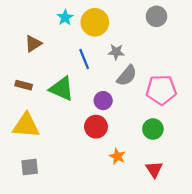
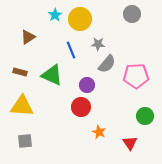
green circle: (153, 129) -> (145, 116), moved

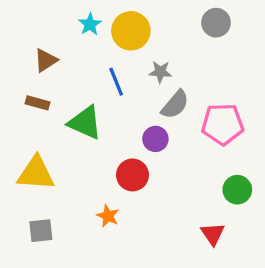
brown rectangle: (20, 72) -> (38, 103), moved
purple circle: (87, 85) -> (155, 139), moved
orange star: (99, 132) -> (108, 216), moved

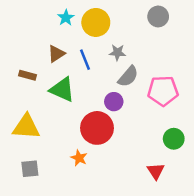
brown triangle: (46, 60) -> (56, 54), moved
red circle: (132, 175) -> (97, 128), size x1.4

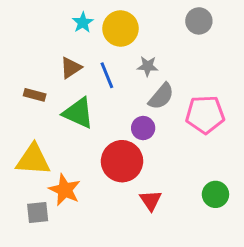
green circle: (174, 139) -> (215, 194), moved
orange star: (79, 158) -> (65, 190), moved, size x1.5
red triangle: (156, 171) -> (151, 200), moved

